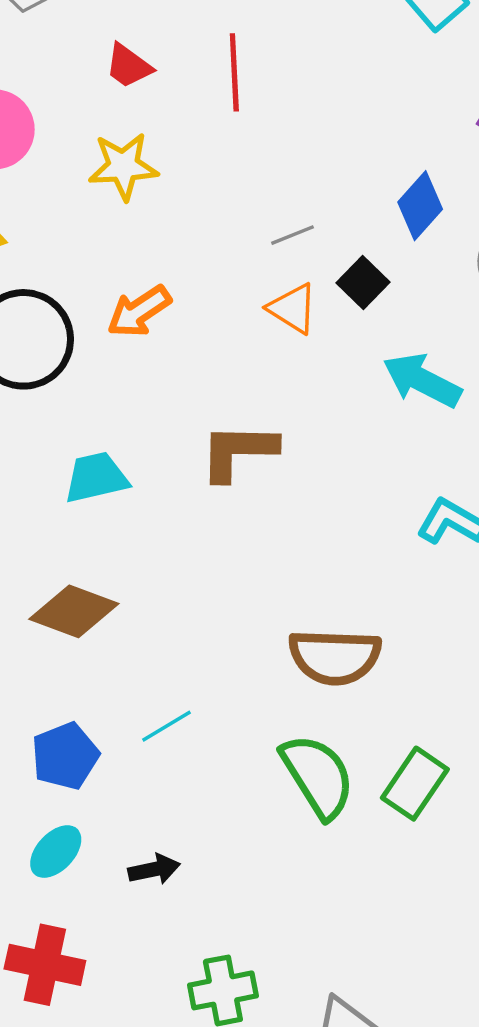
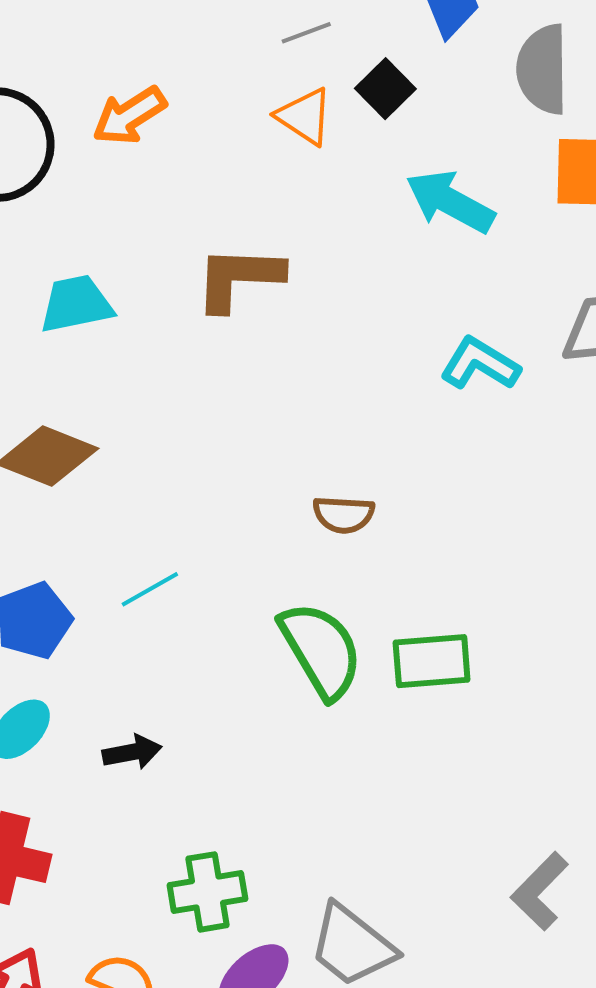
brown semicircle: (335, 657) -> (344, 515), size x0.6
green rectangle: (415, 784) -> (432, 661), turned 50

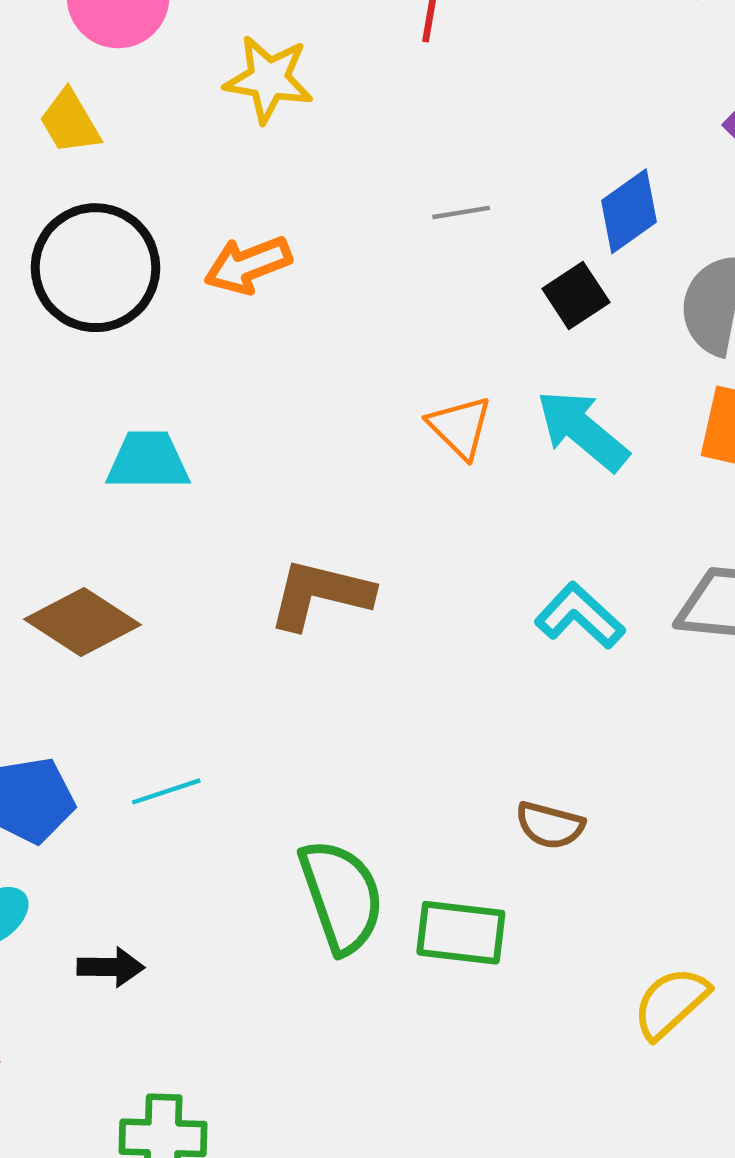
black square: (385, 89) -> (576, 295), moved
orange triangle: (305, 116) -> (460, 427), moved
brown L-shape: (239, 278) -> (320, 594), moved
brown semicircle: (344, 515) -> (550, 825), moved

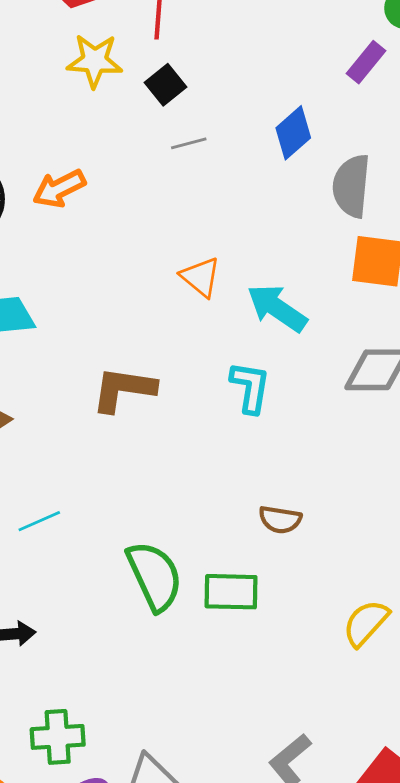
yellow star: (269, 79) -> (95, 61), moved
black square: (576, 295) -> (165, 85), moved
cyan arrow: (583, 430) -> (277, 308), moved
cyan L-shape: (580, 616) -> (250, 387), moved, turned 62

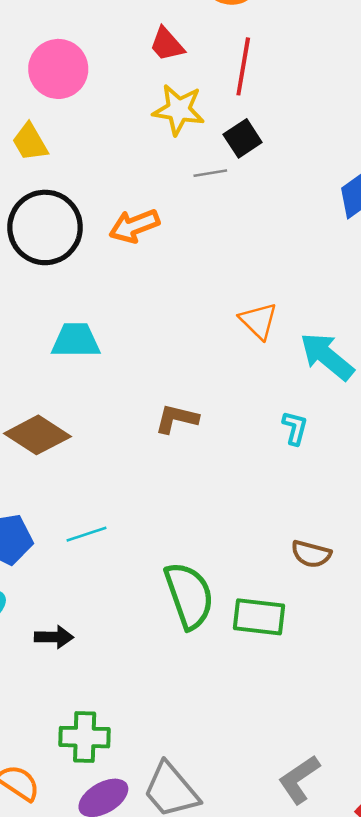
gray line: (189, 143) -> (210, 173), moved
cyan L-shape: (250, 387) -> (295, 428), size x0.7
brown L-shape: (123, 389) -> (177, 419), size x0.7

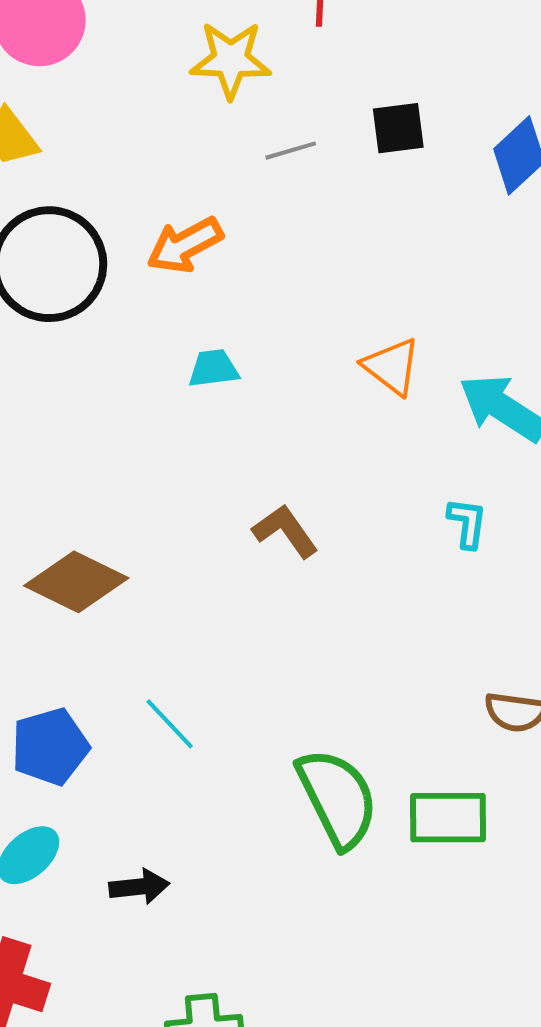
black square: (243, 138) -> (398, 128), moved, turned 33
cyan trapezoid: (76, 341) -> (214, 369), moved, size x0.7
brown L-shape: (177, 419) -> (285, 531), turned 48
cyan line: (86, 534) -> (170, 724), turned 72

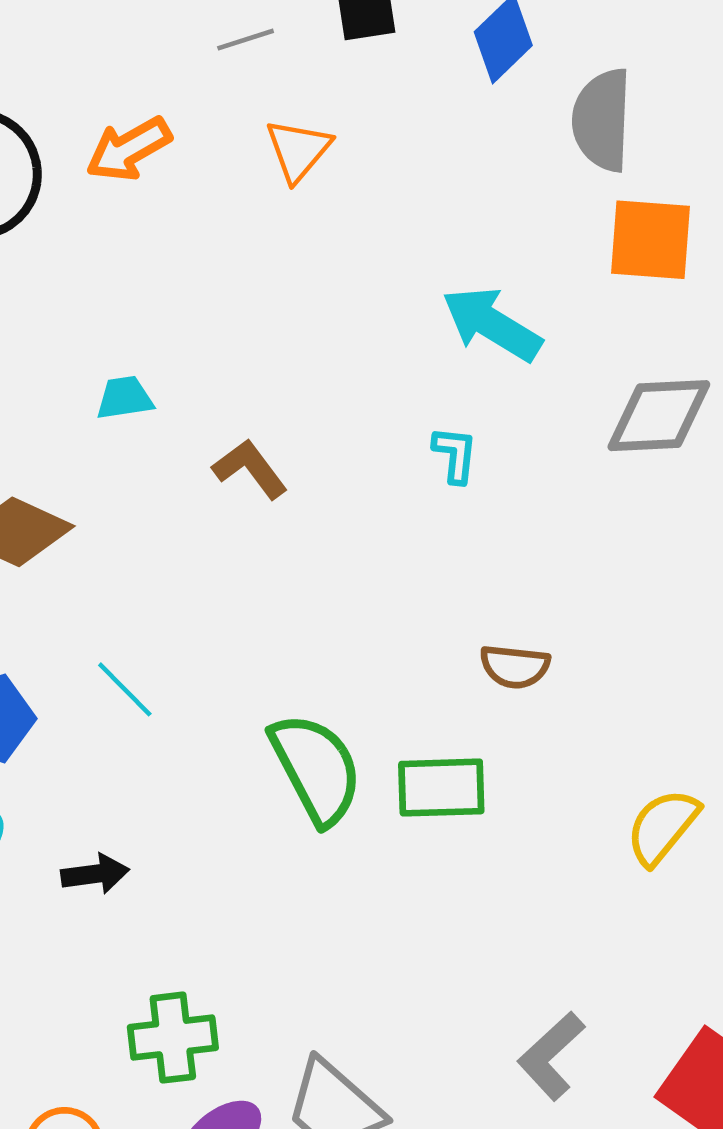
orange triangle: (392, 366) -> (298, 150), moved, turned 34
cyan trapezoid: (214, 369) -> (125, 398), moved

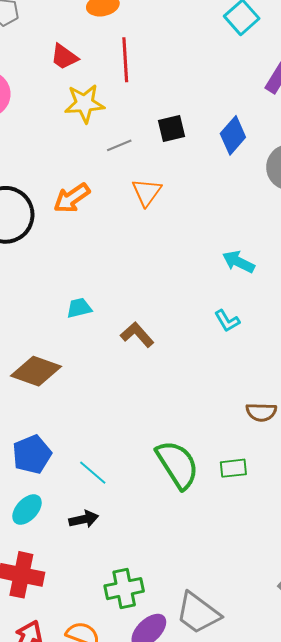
cyan arrow: (492, 324) -> (238, 262), size x0.7
cyan L-shape: (455, 455) -> (227, 321), turned 148
cyan line: (125, 689) -> (93, 473), moved
green rectangle: (441, 788) -> (233, 468), size x0.7

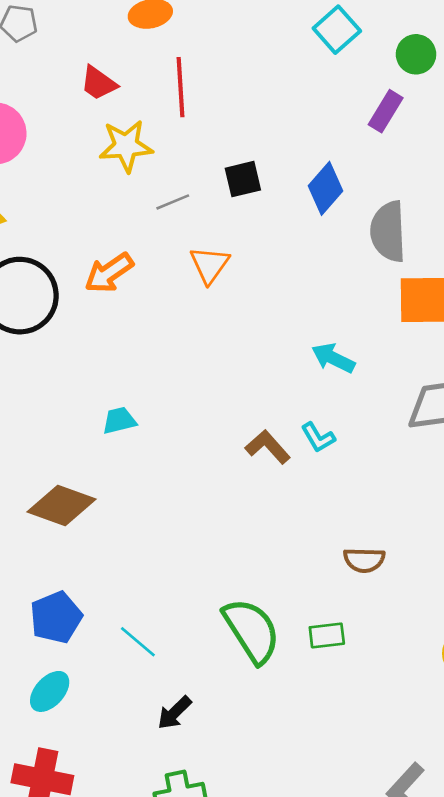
brown L-shape: (137, 335) -> (268, 447), moved
black arrow: (84, 519) -> (174, 713), moved, turned 148

